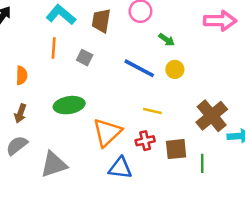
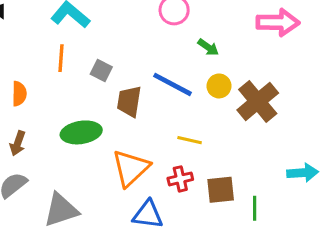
brown trapezoid: (101, 21) -> (129, 101), moved
brown cross: (212, 116) -> (258, 101), moved

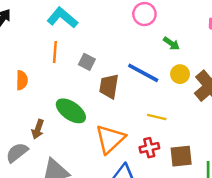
green ellipse: (81, 132) -> (71, 111), turned 44
brown arrow: (18, 143) -> (38, 129), moved

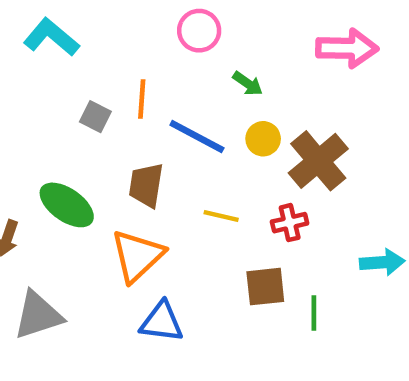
orange line: (55, 52) -> (142, 99), moved
brown trapezoid: (109, 86) -> (146, 185), moved
red cross: (149, 148) -> (290, 223), moved

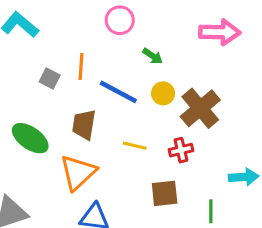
green line: (314, 313) -> (211, 211), moved

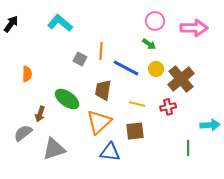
pink circle: (120, 20) -> (155, 21), moved
brown square: (165, 193) -> (135, 131), moved

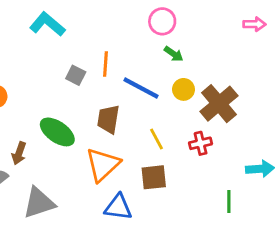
pink circle: (155, 21) -> (162, 21), moved
pink arrow: (194, 28) -> (254, 24), moved, size x0.6
yellow line: (137, 104) -> (157, 139), turned 49

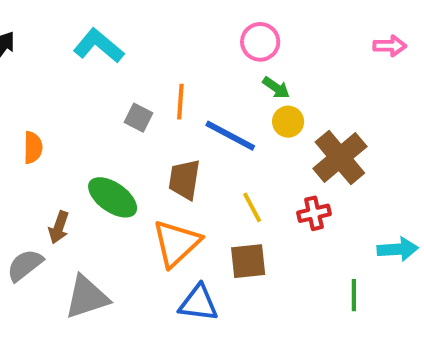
yellow circle: (183, 89) -> (288, 122), moved

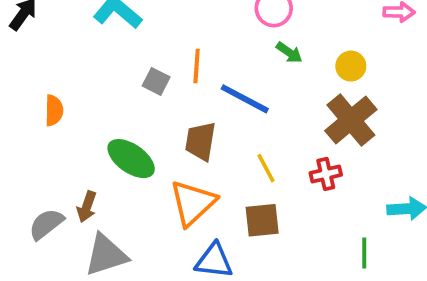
yellow circle: (288, 122) -> (351, 66), moved
brown arrow: (59, 227) -> (87, 207), moved

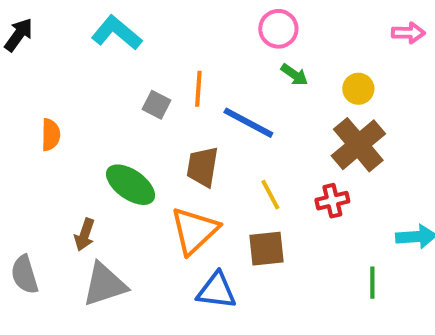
gray semicircle: (46, 224) -> (25, 275), moved, turned -69

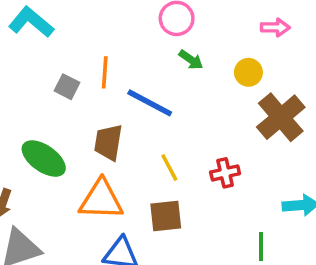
pink arrow: (408, 33) -> (275, 27), moved
brown cross: (358, 145) -> (281, 117), moved
orange triangle: (194, 231) -> (101, 200), turned 45

